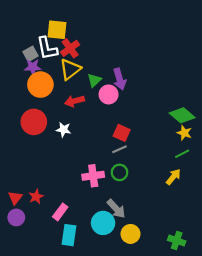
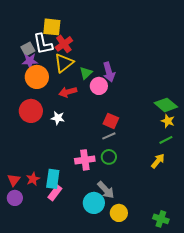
cyan rectangle: (69, 235) -> (53, 179), moved

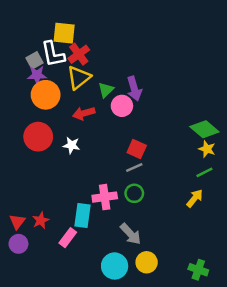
cyan rectangle: (53, 179) -> (83, 215), moved
cyan circle: (94, 203) -> (115, 266), moved

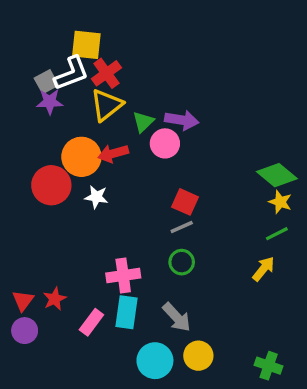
white L-shape: (53, 54) -> (71, 73), turned -100
purple arrow: (134, 89) -> (182, 120), turned -65
orange circle: (46, 95) -> (81, 157), moved
pink cross: (105, 197) -> (123, 275), moved
cyan rectangle: (83, 215) -> (127, 312), moved

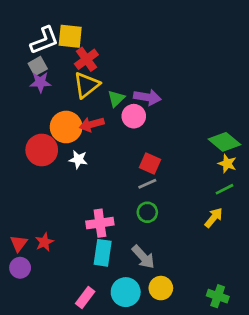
white L-shape: (71, 73) -> (44, 40), moved
pink rectangle: (91, 322) -> (85, 298), moved

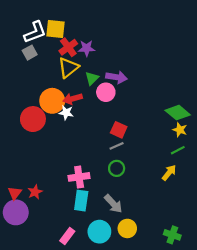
purple star: (40, 82) -> (87, 48), moved
white star: (78, 159) -> (66, 113), moved
purple circle: (20, 268) -> (16, 212), size x1.5

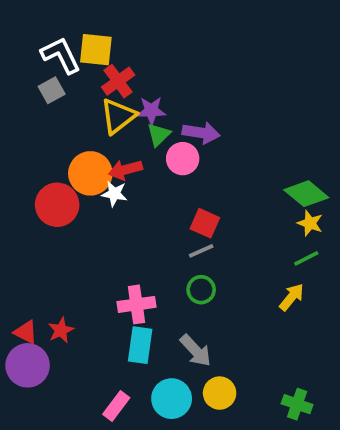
white L-shape: (35, 32) -> (61, 55), turned -95
purple star: (87, 48) -> (151, 111), moved
red triangle: (15, 193) -> (26, 332), turned -40

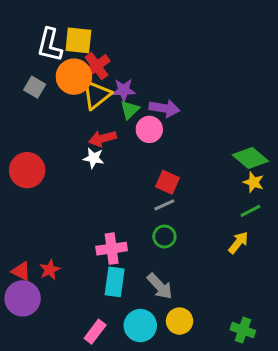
white L-shape: (61, 55) -> (50, 45), turned -140
gray square: (52, 90) -> (35, 87), moved, turned -30
orange circle: (90, 173) -> (74, 77), moved
red circle: (57, 205) -> (27, 170), moved

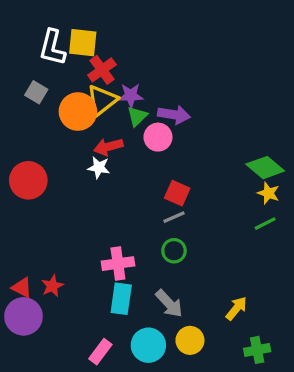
orange circle: (74, 77) -> (78, 111), moved
yellow arrow: (238, 243) -> (236, 308), moved
green cross: (243, 330) -> (257, 350), turned -30

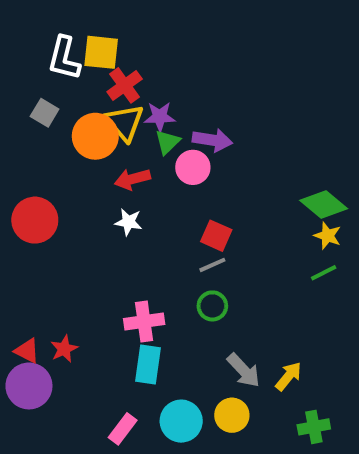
yellow triangle: (102, 100) -> (125, 123), turned -32
white star: (99, 168) -> (128, 222), moved
gray arrow: (169, 304) -> (244, 370), moved

